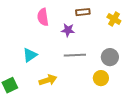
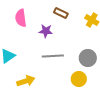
brown rectangle: (83, 12) -> (61, 13), turned 32

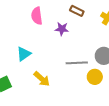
gray line: (53, 56) -> (77, 63), moved
yellow arrow: (26, 81) -> (42, 79), turned 60

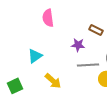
brown rectangle: (77, 11) -> (96, 30), moved
purple star: (62, 29) -> (78, 45), moved

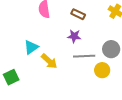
brown rectangle: (96, 30) -> (78, 14), moved
yellow arrow: (53, 81) -> (49, 61), moved

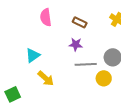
yellow arrow: (49, 61) -> (46, 78), moved
green square: (11, 77) -> (13, 94), moved

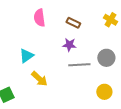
yellow circle: (104, 78) -> (104, 92), moved

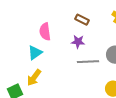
pink semicircle: (39, 18) -> (45, 32), moved
yellow arrow: (39, 79) -> (34, 78), moved, turned 84

